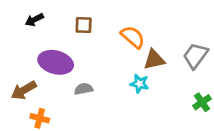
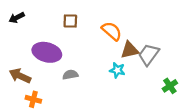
black arrow: (34, 20) -> (17, 18), moved
gray trapezoid: (195, 56) -> (149, 55), moved
brown arrow: (24, 90) -> (20, 76), turned 55

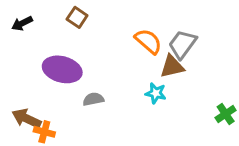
brown square: (70, 21) -> (77, 17), moved, turned 32
gray trapezoid: (149, 55) -> (182, 44), moved
brown arrow: (20, 76) -> (27, 118), moved

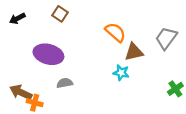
gray trapezoid: (182, 44) -> (166, 38), moved
gray semicircle: (93, 99) -> (65, 83), moved

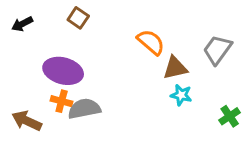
cyan star: (121, 73) -> (181, 95), moved
gray semicircle: (65, 83) -> (84, 109), size x1.5
orange cross: (35, 103) -> (62, 101), moved

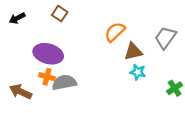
orange semicircle: (151, 42) -> (115, 32), turned -85

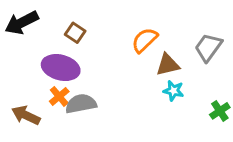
brown square: (60, 14) -> (75, 33), moved
black arrow: (17, 18) -> (22, 23), size x1.6
orange cross: (47, 77) -> (59, 96), turned 35

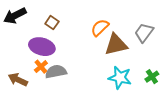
brown triangle: (168, 65) -> (116, 45), size x1.4
cyan star: (174, 91) -> (120, 78), moved, size x1.6

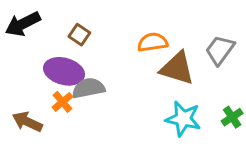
orange semicircle: (100, 28) -> (153, 42), turned 36
brown triangle: (116, 45) -> (177, 68), turned 30
gray semicircle: (56, 72) -> (88, 88), moved

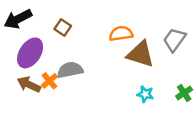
purple ellipse: (64, 71) -> (30, 53), moved, turned -72
cyan star: (183, 119) -> (145, 94), size x0.6
brown arrow: (27, 122) -> (29, 84), moved

